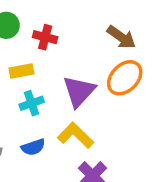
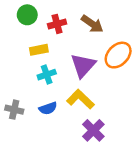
red cross: (45, 37) -> (57, 24), turned -30
brown arrow: (121, 37) -> (92, 24), moved

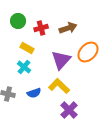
brown arrow: (92, 24) -> (68, 28), turned -54
yellow rectangle: (39, 50) -> (27, 48), turned 40
cyan cross: (47, 75) -> (24, 67), moved, turned -32

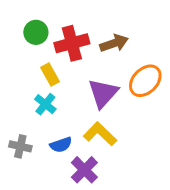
red cross: (41, 28) -> (72, 43), size x1.5
yellow rectangle: (27, 48) -> (50, 75), turned 32
purple cross: (69, 110) -> (84, 170), moved

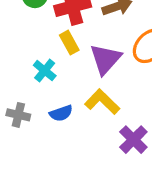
yellow rectangle: (50, 75) -> (69, 43), moved
purple cross: (84, 170) -> (133, 140), moved

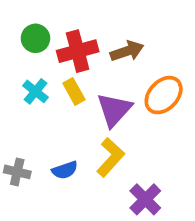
cyan cross: (45, 71) -> (35, 91), moved
yellow L-shape: (102, 102) -> (111, 157), turned 88

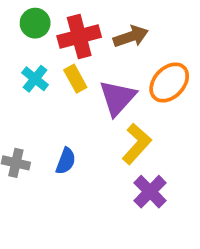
yellow L-shape: (111, 157) -> (137, 144), moved
blue semicircle: (65, 170) -> (66, 161), turned -50

